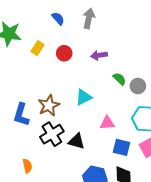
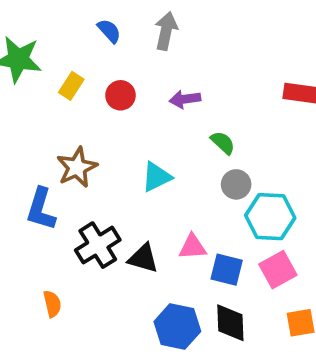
gray circle: (138, 86) -> (236, 184), moved
brown star: (49, 105) -> (77, 167), moved
pink triangle: (107, 123) -> (193, 247), moved

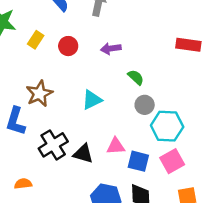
orange semicircle: (52, 304) -> (23, 184), turned -84

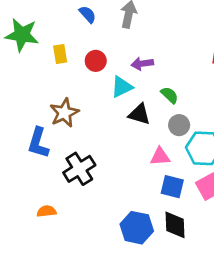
yellow rectangle: (36, 40) -> (60, 54), turned -42
cyan triangle: (92, 100) -> (122, 87), moved
pink triangle: (116, 146) -> (160, 157), moved
black triangle: (83, 154) -> (139, 114), moved

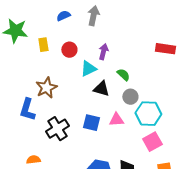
blue semicircle: (88, 14) -> (63, 16), turned -72
purple arrow: (142, 64) -> (103, 52), turned 112
blue square: (172, 187) -> (91, 123), moved

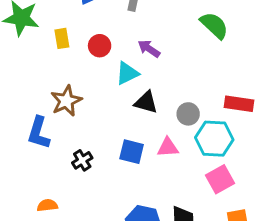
red rectangle: (165, 49) -> (239, 104), moved
purple arrow: (103, 52) -> (149, 49), turned -70
green semicircle: (123, 75) -> (214, 25), moved, size x1.5
black cross: (57, 129) -> (82, 160), size x0.6

